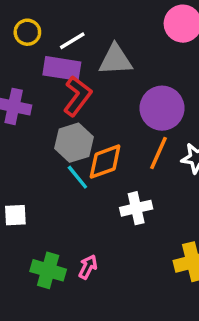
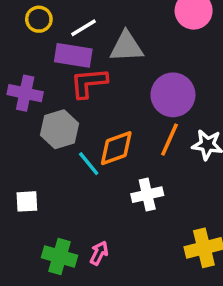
red L-shape: (77, 96) -> (89, 83), turned -132
gray hexagon: (74, 143) -> (59, 129), moved

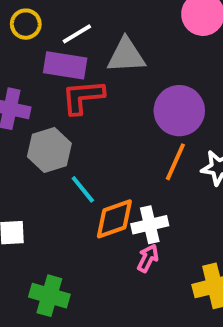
orange diamond: (116, 148) -> (114, 219), moved
pink arrow: (99, 253) -> (148, 258), moved

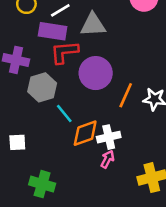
purple circle: (179, 111) -> (96, 73), moved

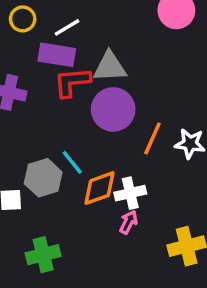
gray triangle: (93, 25) -> (110, 67), moved
gray hexagon: (42, 87) -> (43, 178), moved
green cross: (42, 184) -> (43, 255), turned -30

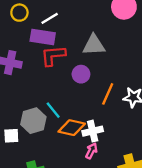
gray triangle: (110, 67) -> (94, 45), moved
purple circle: (113, 109) -> (81, 74), size x0.6
orange diamond: (100, 188) -> (72, 128), turned 32

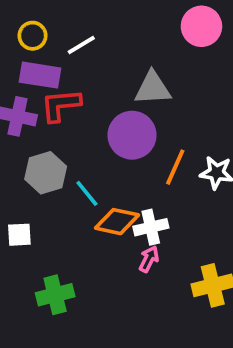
purple rectangle: (43, 37) -> (40, 75), moved
red L-shape: (53, 56) -> (61, 105), moved
purple circle: (81, 74) -> (132, 135), size x1.6
gray hexagon: (33, 121) -> (46, 173), moved

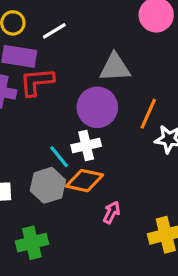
orange line: (175, 167) -> (148, 114), moved
gray hexagon: (46, 173) -> (48, 185), moved
white cross: (151, 227) -> (86, 146), moved

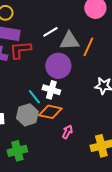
white line: (54, 31) -> (50, 32), moved
orange line: (148, 114) -> (88, 47), moved
white cross: (86, 146) -> (51, 90), turned 30

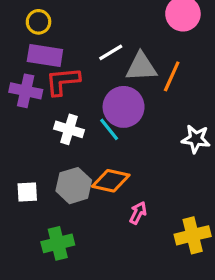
white cross: (51, 90) -> (69, 129), moved
cyan line: (34, 97) -> (109, 129), moved

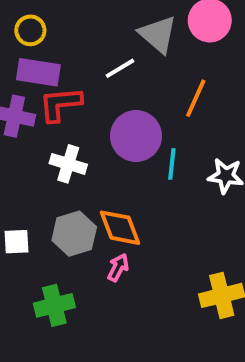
gray triangle: (141, 67) -> (158, 34), moved, turned 44
cyan line: (109, 129) -> (172, 164), moved, turned 45
orange diamond: (111, 181) -> (120, 228), turned 57
pink arrow: (138, 213) -> (118, 268), moved

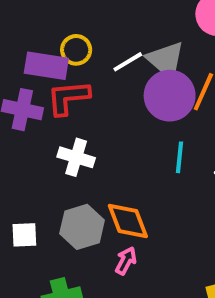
yellow circle: (30, 30) -> (76, 50), moved
gray triangle: (158, 34) -> (166, 60), moved
purple circle: (136, 136) -> (170, 96), moved

